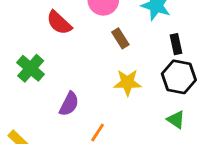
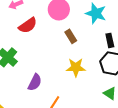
red semicircle: (59, 23) -> (28, 25), turned -78

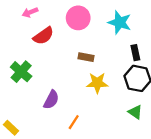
brown rectangle: (71, 36) -> (86, 57), moved, turned -48

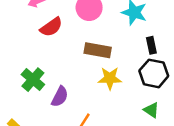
brown rectangle: (86, 57) -> (98, 50), size x1.5
green cross: (21, 72) -> (33, 80), moved

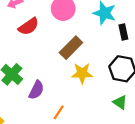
black rectangle: (151, 45) -> (123, 32), moved
brown rectangle: (98, 50) -> (71, 48), turned -55

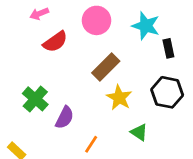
yellow star: (82, 73) -> (119, 98), turned 30
green triangle: (120, 102) -> (139, 132), moved

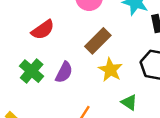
red semicircle: (55, 42) -> (43, 30), moved
purple semicircle: (65, 118) -> (64, 72), moved

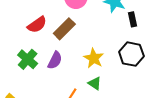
brown rectangle: (98, 41) -> (64, 29), moved
green triangle: (129, 102) -> (95, 83), moved

